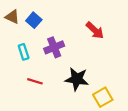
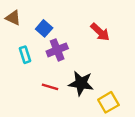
blue square: (34, 20) -> (44, 28), moved
red line: (35, 81) -> (50, 87), moved

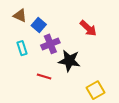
brown triangle: (13, 18) -> (20, 16), moved
black star: (81, 83) -> (69, 61), moved

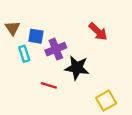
brown triangle: (20, 16) -> (13, 28), moved, turned 32
blue square: (39, 25) -> (36, 36), moved, turned -32

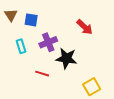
brown triangle: (13, 28) -> (11, 15), moved
blue square: (36, 36) -> (31, 20), moved

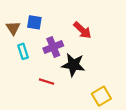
brown triangle: (11, 15) -> (13, 28), moved
red arrow: (85, 27) -> (82, 30), moved

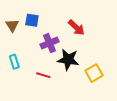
cyan rectangle: (23, 51) -> (14, 62), moved
yellow square: (101, 96) -> (94, 73), moved

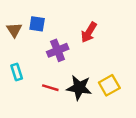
red arrow: (76, 28) -> (89, 32), turned 78
black star: (68, 60) -> (79, 88), moved

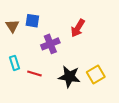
red line: (50, 88) -> (34, 73), moved

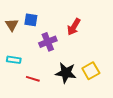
cyan rectangle: (14, 63) -> (14, 60), turned -64
red line: (34, 73) -> (33, 79), moved

